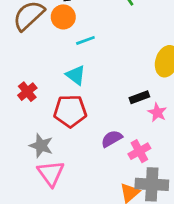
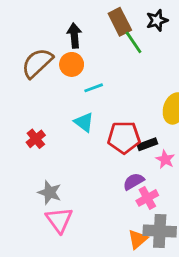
red pentagon: (70, 111) -> (124, 137), moved
purple semicircle: (112, 139) -> (134, 181), moved

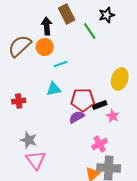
brown rectangle: (120, 22) -> (67, 14), moved
cyan triangle: (84, 122) -> (54, 89), turned -49
red cross: (36, 139) -> (19, 101), turned 32
purple semicircle: (134, 181) -> (77, 117), moved

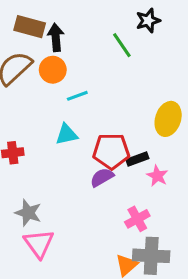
brown rectangle: (67, 14) -> (30, 27), moved, turned -48

